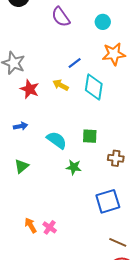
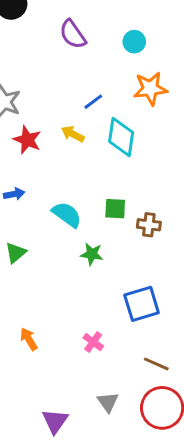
brown cross: (116, 158) -> (149, 225), moved
pink cross: (50, 227) -> (93, 342), moved

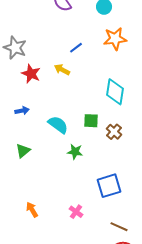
cyan diamond: (121, 137) -> (115, 92), moved
brown cross: (149, 225) -> (114, 132), turned 35

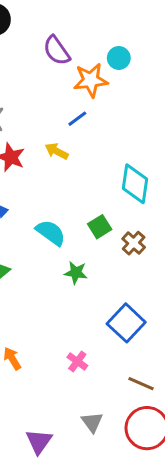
orange star: (115, 39) -> (91, 80), moved
green square: (91, 121) -> (100, 227), turned -35
blue square: (109, 186) -> (126, 323), turned -30

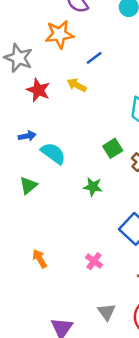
orange star: (91, 80) -> (59, 34), moved
cyan semicircle: (51, 233) -> (53, 153), moved

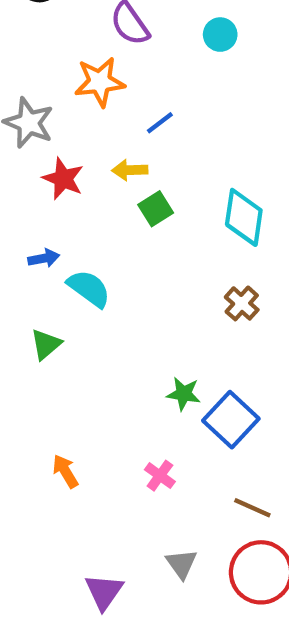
yellow arrow: (77, 85) -> (130, 170), turned -30
green square: (113, 148) -> (156, 209), moved
green star: (93, 187) -> (184, 394), moved

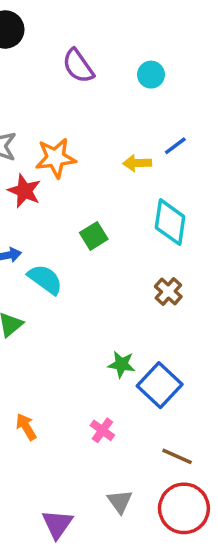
orange star: (100, 82) -> (56, 158), moved
blue line: (160, 123) -> (175, 146), moved
yellow arrow: (130, 170) -> (137, 163), moved
green square: (156, 209) -> (94, 236), moved

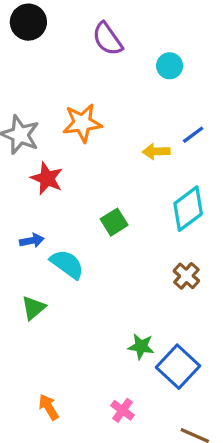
purple semicircle: (78, 66) -> (107, 39), moved
orange star: (56, 158) -> (82, 123), moved
cyan diamond: (170, 222) -> (188, 209), turned 45

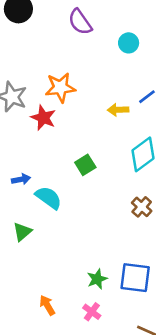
red star: (47, 178) -> (43, 118), moved
green star: (141, 346) -> (97, 279), moved, turned -30
blue square: (178, 367) -> (135, 278), turned -36
orange arrow: (49, 407) -> (47, 305), moved

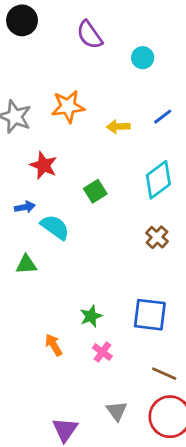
yellow arrow: (118, 110) -> (118, 127), moved
red star: (43, 118) -> (44, 165), moved
green triangle: (22, 232) -> (26, 264), turned 36
green star: (97, 279) -> (91, 316), moved

